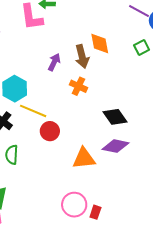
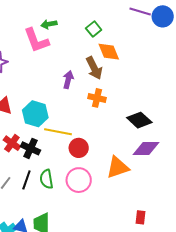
green square: (142, 48) -> (94, 29), moved
pink circle: (74, 205) -> (79, 180), moved

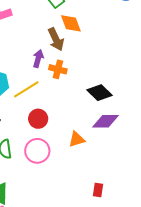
purple arrow: (68, 80) -> (38, 59), moved
yellow line: (58, 132) -> (26, 89), moved, turned -44
orange triangle: (118, 167) -> (77, 139), size x0.7

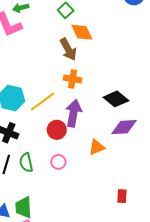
purple arrow: (38, 59) -> (74, 113), moved, size x1.5
pink circle: (37, 151) -> (58, 162), size x0.6

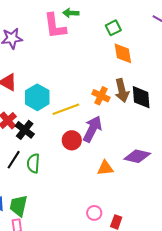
brown arrow: (68, 49) -> (122, 91), moved
black diamond: (116, 99) -> (141, 97), moved, turned 30
pink circle: (58, 162) -> (94, 213), moved

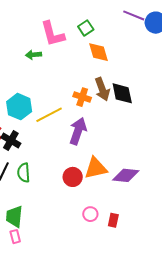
green arrow: (71, 13) -> (33, 55), moved
pink L-shape: (55, 26) -> (53, 34), moved
red circle: (72, 140) -> (73, 177), moved
purple diamond: (137, 156) -> (126, 175), moved
orange triangle: (105, 168) -> (96, 168), size x1.4

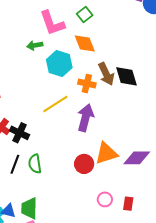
orange diamond: (98, 52) -> (85, 44), moved
cyan hexagon: (19, 107) -> (59, 64), moved

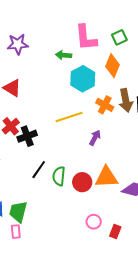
orange diamond: (85, 44) -> (112, 66), turned 30
purple arrow: (86, 118) -> (95, 138), size x0.6
black cross: (19, 133) -> (27, 136), turned 30
black line: (15, 164) -> (39, 170), moved
green semicircle: (35, 164) -> (59, 176), moved

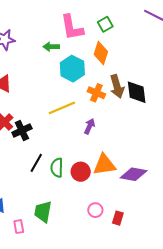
green trapezoid: (18, 212) -> (43, 212), moved

